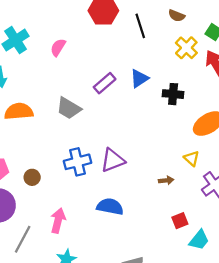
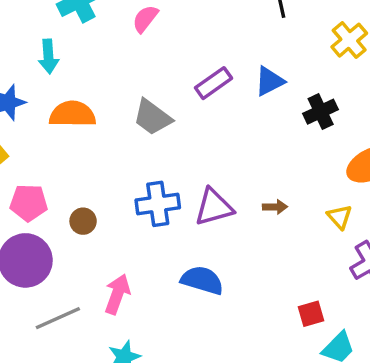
black cross: (173, 94) -> (321, 112), turned -36
brown arrow: (166, 180) -> (275, 207), moved
gray line: (23, 239) -> (58, 318), turned 32

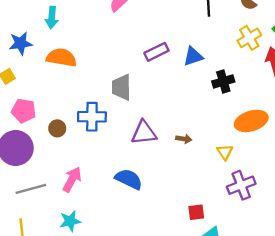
gray trapezoid: (152, 117) -> (121, 87), moved, turned 44
blue cross: (158, 204) -> (92, 117), moved

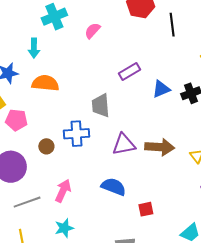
blue triangle: (193, 56) -> (161, 89), moved
pink pentagon: (24, 111) -> (16, 120), moved
brown arrow: (184, 139) -> (160, 147), size x2.0
red square: (196, 212) -> (146, 209), moved

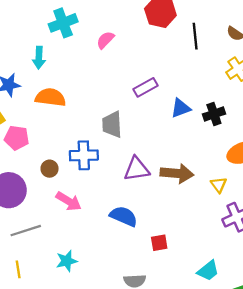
pink arrow: (63, 191) -> (69, 201), moved, turned 95

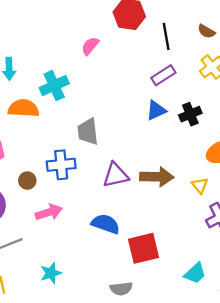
cyan cross: (63, 23) -> (54, 86), moved
pink semicircle: (105, 40) -> (90, 46), moved
purple rectangle: (145, 87) -> (163, 75), moved
pink arrow: (69, 201) -> (49, 212), turned -45
red square: (159, 243) -> (143, 248), size x1.8

